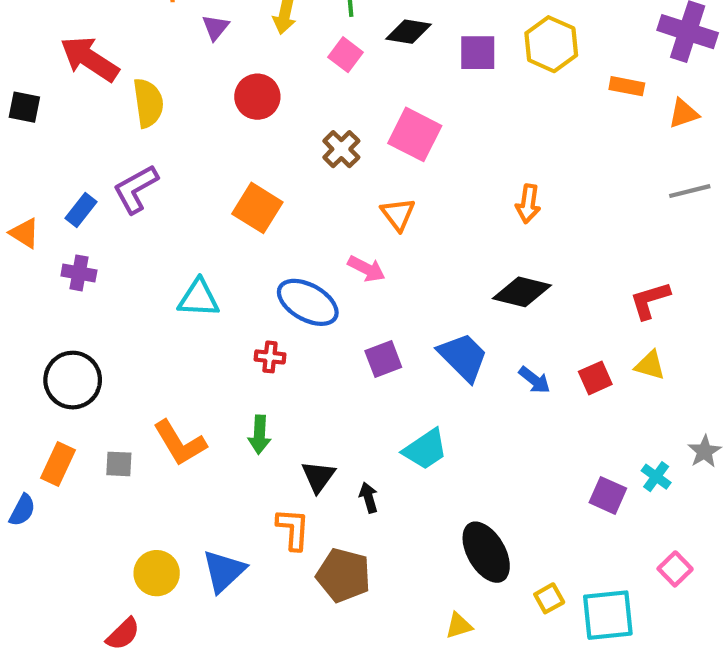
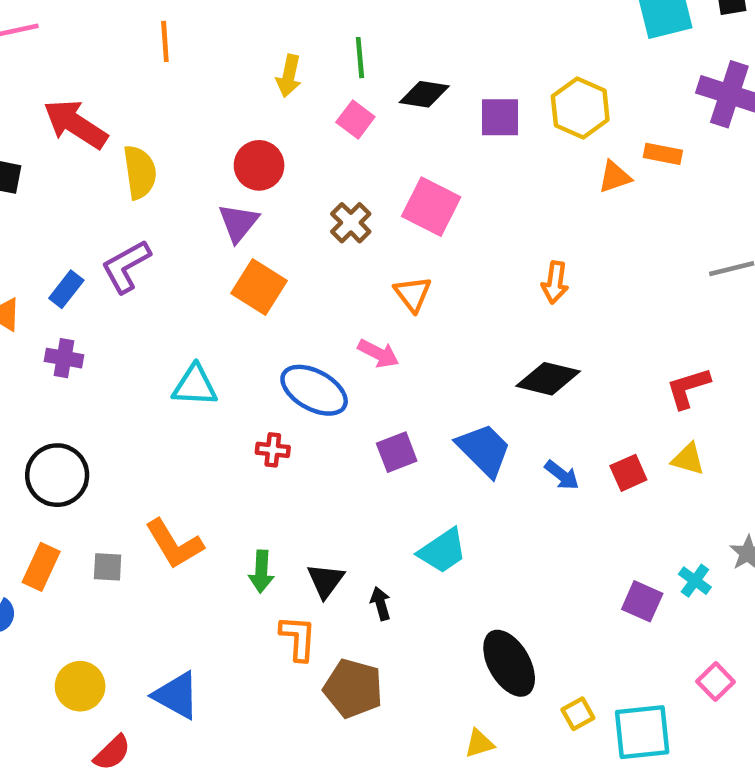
purple triangle: (215, 27) -> (238, 223), moved, size x1.4
orange triangle: (683, 113) -> (615, 177), moved
green arrow: (259, 435) -> (261, 571), moved
blue triangle: (224, 571) -> (176, 695), moved, turned -48
yellow circle: (157, 573) -> (80, 686), moved

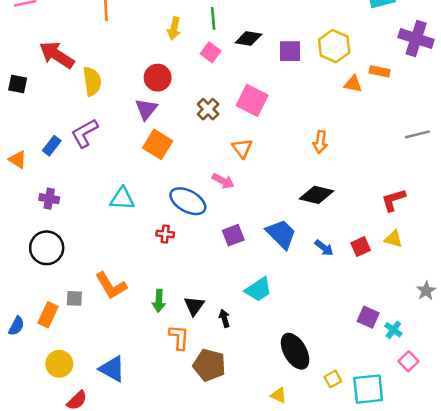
orange triangle: (615, 177) -> (353, 84), turned 30
purple cross: (64, 358) -> (49, 199), moved
orange rectangle: (41, 567) -> (48, 315), moved
cyan cross: (695, 581) -> (393, 330), moved
yellow triangle: (479, 744) -> (279, 395), turned 42

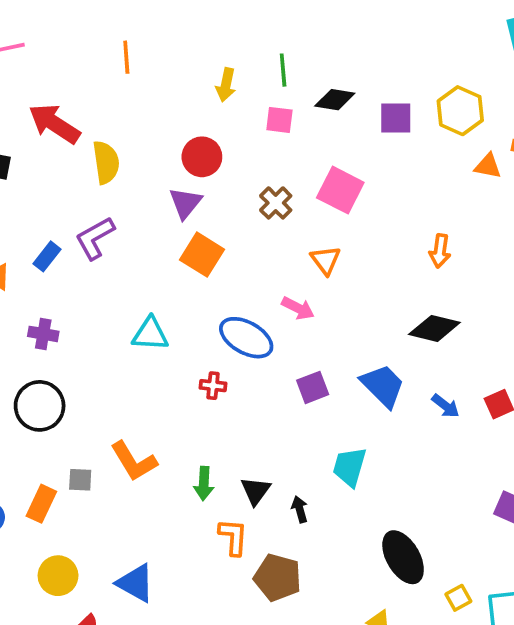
pink square: (211, 52) -> (279, 120), turned -30
cyan trapezoid: (258, 289) -> (350, 467), turned 140

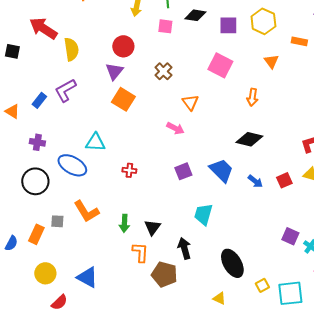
orange triangle: (488, 166) -> (271, 61), moved, turned 42
pink square: (340, 190) -> (220, 65), moved
blue ellipse: (246, 338) -> (72, 165), moved
black arrow: (300, 509) -> (184, 248), moved, size x1.5

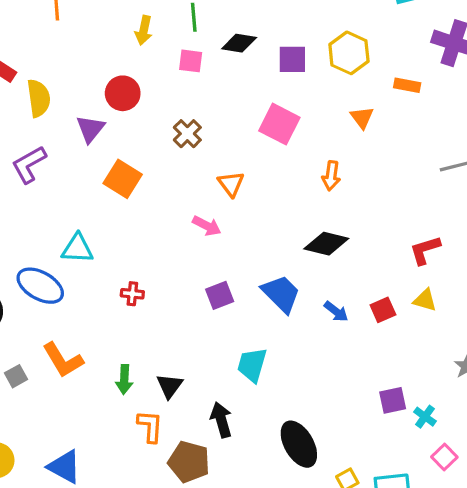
purple triangle: (114, 71) -> (90, 129), moved
gray square: (57, 221) -> (16, 376), turned -32
purple square: (290, 236) -> (393, 400), turned -36

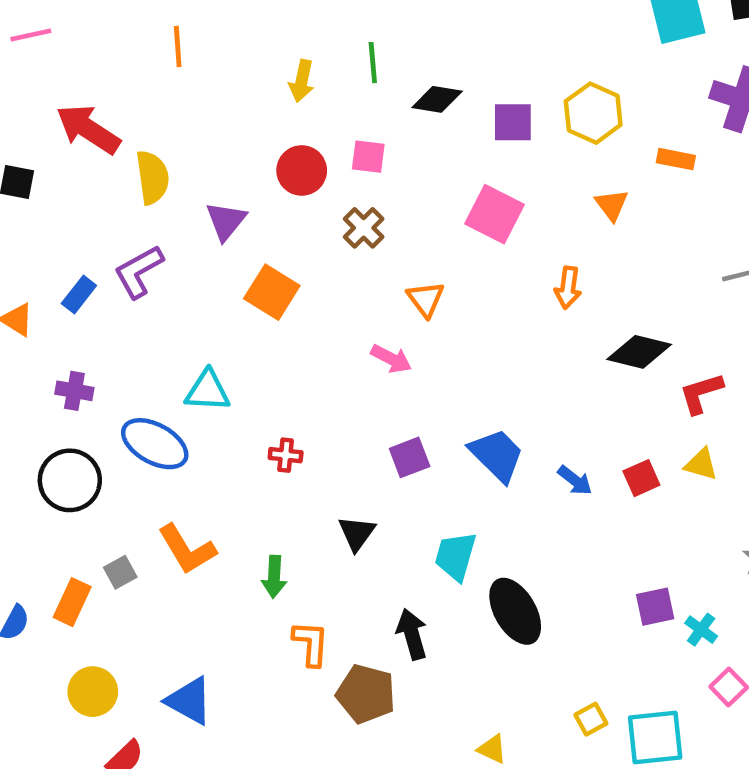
pink square: (191, 61) -> (368, 157), moved
red circle: (123, 93) -> (302, 170), moved
black diamond: (326, 244) -> (639, 352), moved
black triangle: (170, 386) -> (357, 533), moved
black ellipse: (299, 444) -> (515, 611), moved

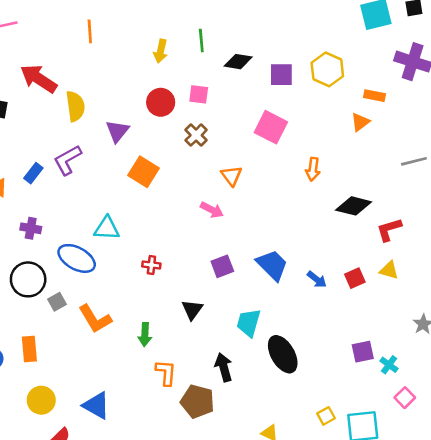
orange triangle: (612, 205) -> (360, 122), moved, turned 30
gray square: (120, 572) -> (57, 302), moved
orange rectangle: (72, 602) -> (29, 349), turned -30

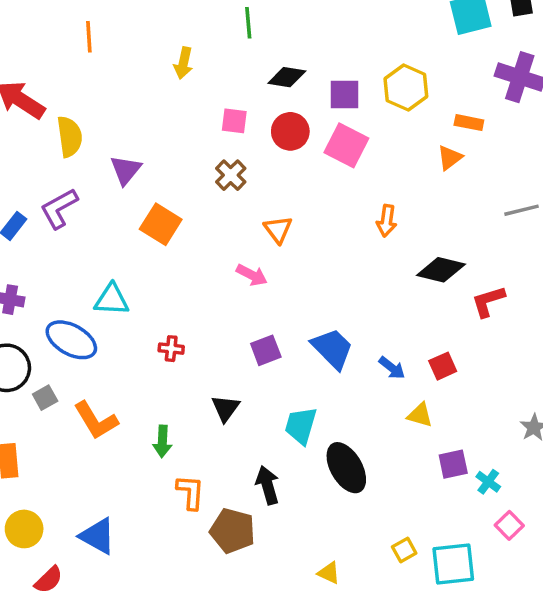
green line: (201, 41) -> (248, 23), moved
red circle: (161, 102) -> (290, 131), moved
pink square: (271, 127) -> (346, 145), moved
yellow triangle: (389, 270) -> (420, 415), moved

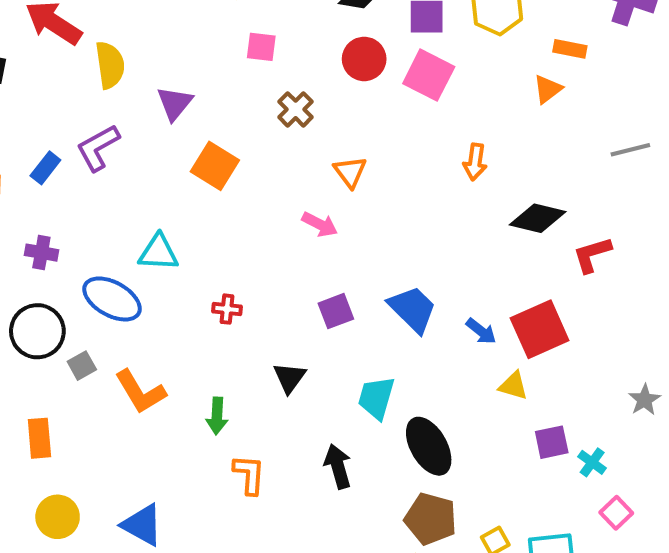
pink square: (234, 121) -> (261, 47), moved
red square: (443, 366) -> (540, 329), size x1.8
brown pentagon: (232, 531) -> (431, 519), moved

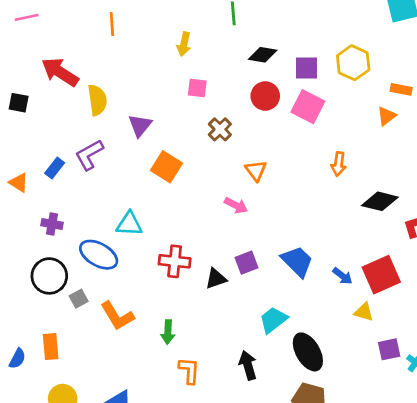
red cross: (227, 309) -> (175, 261), size x1.6
black triangle: (290, 378) -> (216, 279), moved, turned 35
cyan trapezoid: (376, 398) -> (273, 320), turned 36

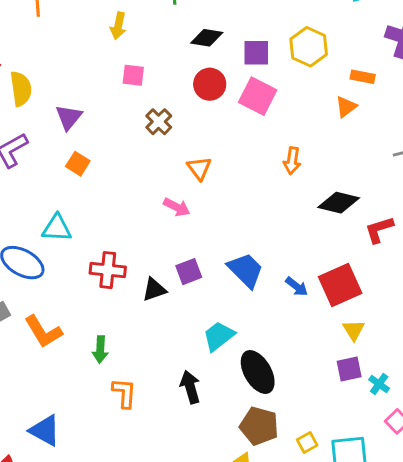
orange square: (167, 167) -> (78, 164), moved, size x0.7
yellow triangle: (364, 312) -> (354, 330), moved, turned 42

